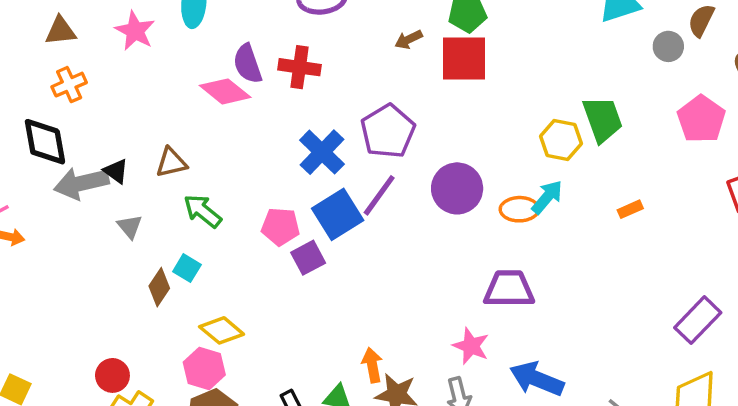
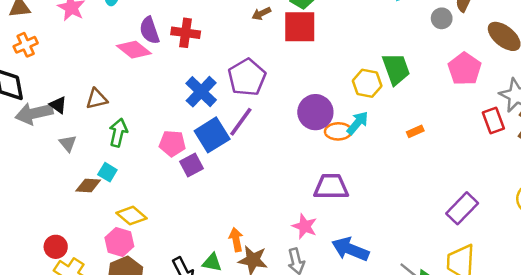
purple circle: (457, 188) -> (315, 112), moved
green arrow: (203, 211) -> (118, 133), turned 64
brown diamond: (159, 287) -> (88, 185), turned 60

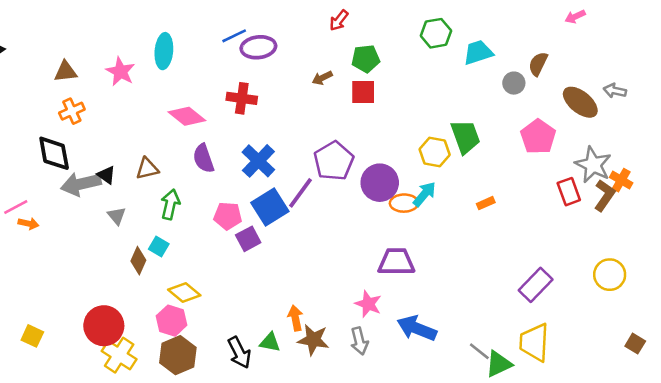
red square: (300, 27) -> (363, 92), size x0.7
purple semicircle: (149, 30) -> (203, 158), moved
purple pentagon: (247, 77) -> (334, 161), moved
brown diamond: (88, 185) -> (138, 261), turned -70
red circle: (56, 247) -> (104, 326), size x1.6

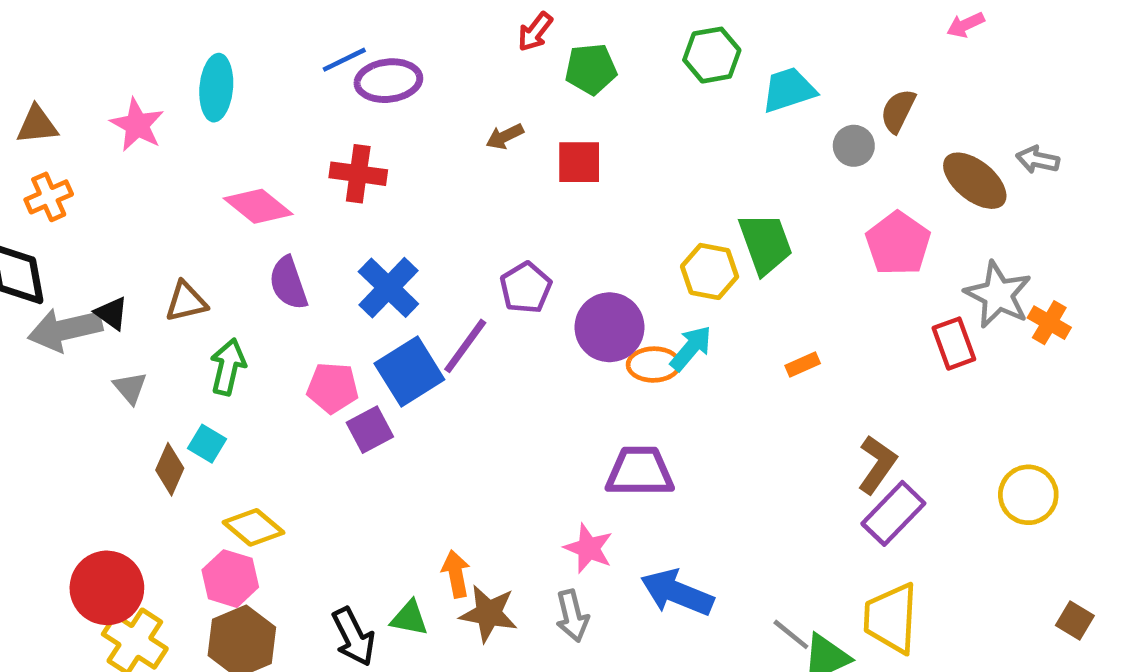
green pentagon: (366, 59) -> (591, 69), moved
purple pentagon: (334, 161) -> (526, 288), size x0.7
brown L-shape: (605, 195) -> (877, 465), moved

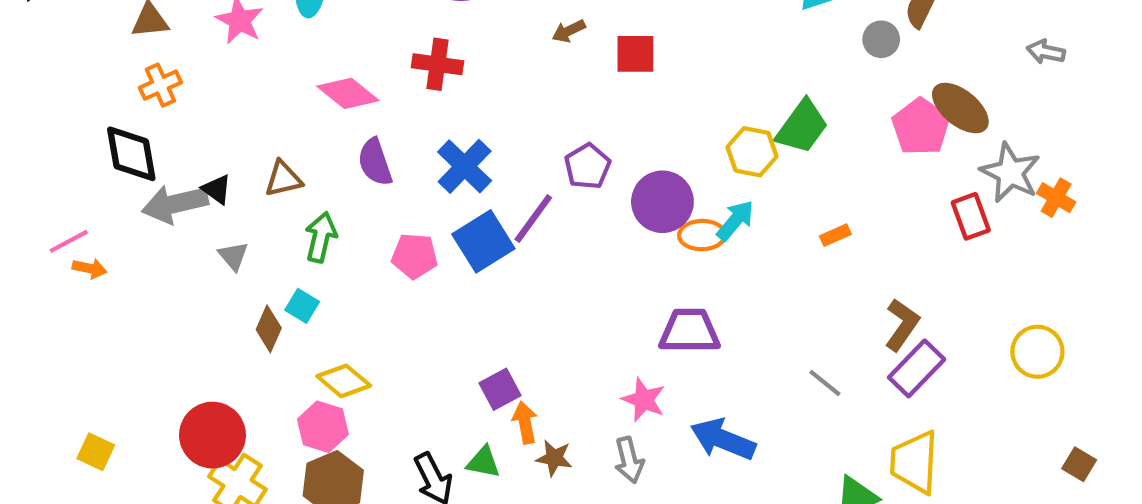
brown ellipse: (975, 181) -> (960, 108), moved
green trapezoid: (765, 244) -> (802, 127), turned 56
purple square: (370, 430) -> (500, 389), moved
brown star: (488, 613) -> (554, 458), size x0.7
gray line: (791, 634) -> (825, 383), moved

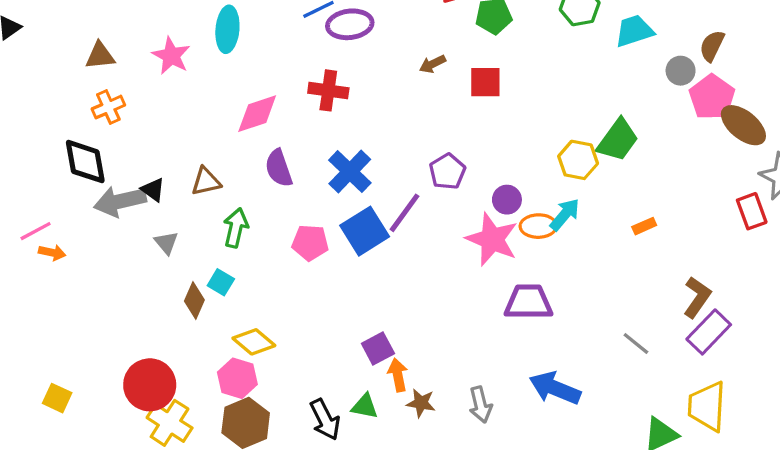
pink diamond: (348, 93) -> (257, 114), turned -57
pink pentagon: (921, 127) -> (712, 97), moved
purple circle: (662, 202) -> (507, 200), size x0.6
pink star: (644, 400) -> (492, 239), moved, size x1.5

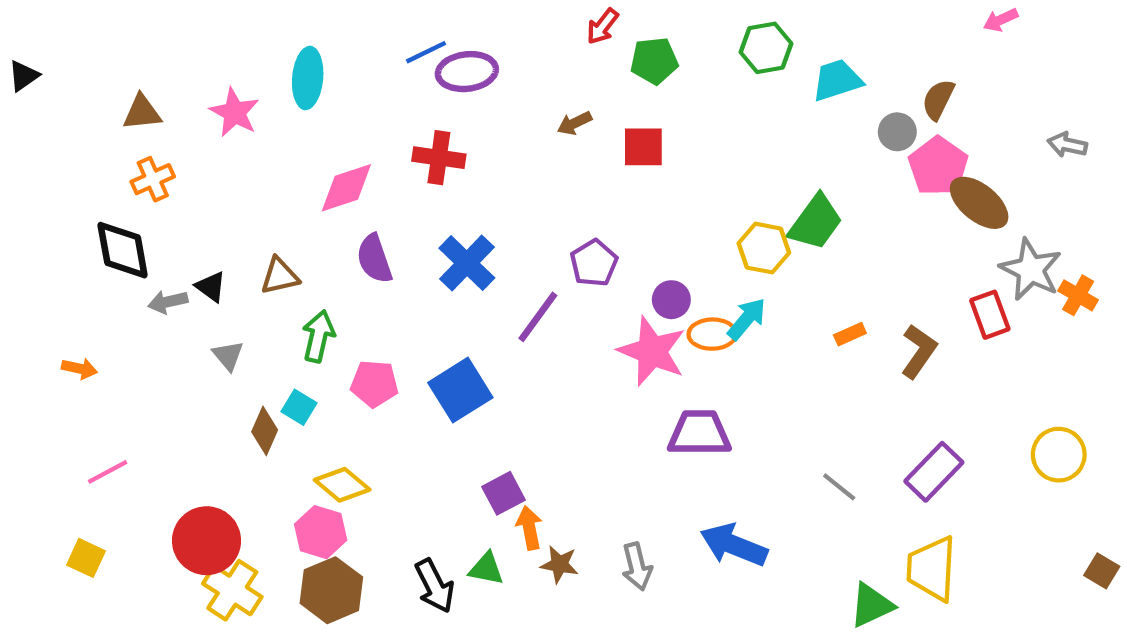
gray arrow: (120, 201) -> (168, 302), size x0.6
pink line: (36, 231) -> (108, 472), moved
blue square: (365, 231) -> (460, 390), moved
pink pentagon: (310, 243) -> (374, 384), moved
brown L-shape: (697, 297) -> (919, 351), moved

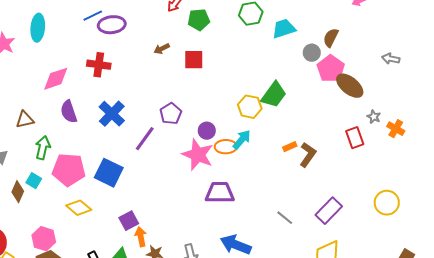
gray star: (1031, 270) -> (374, 117), size x0.5
brown L-shape: (919, 351) -> (308, 155), moved
pink pentagon: (374, 384) -> (69, 170), size x1.5
blue square: (460, 390) -> (109, 173), turned -32
yellow diamond: (342, 485) -> (79, 208), moved

